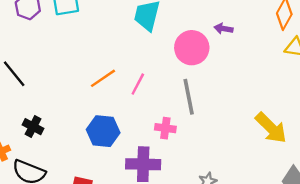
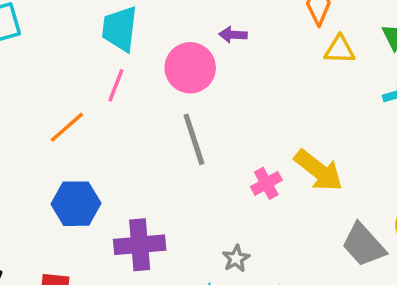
pink line: (138, 84) -> (116, 85), moved
pink cross: (165, 128) -> (266, 183), moved, turned -30

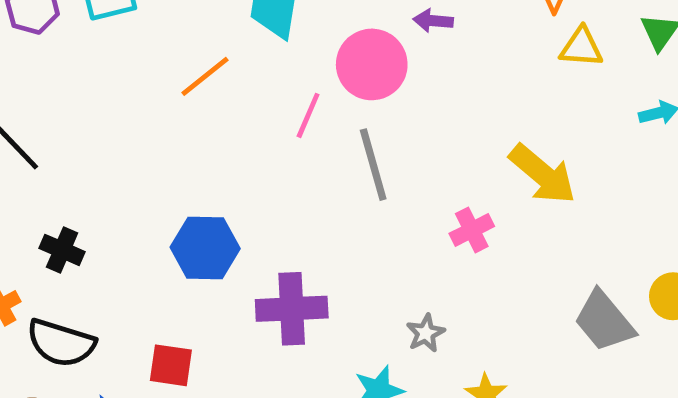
pink line: (116, 85) -> (308, 115), moved
orange line: (67, 127) -> (205, 76), moved
yellow arrow: (319, 170) -> (543, 174), moved

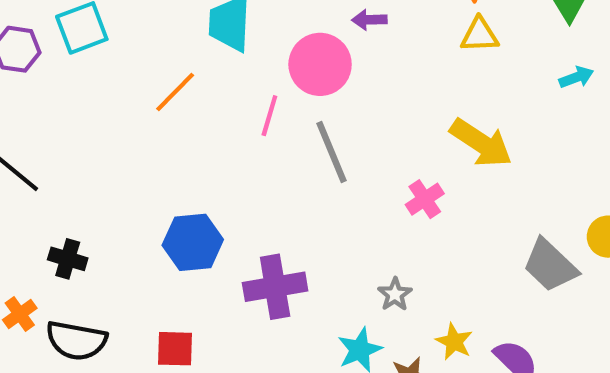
yellow triangle: (581, 47) -> (480, 35), moved

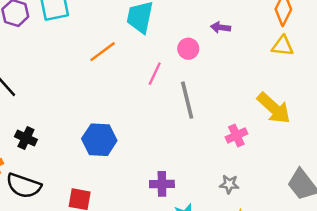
pink circle: (320, 64) -> (188, 49), size x0.6
purple cross: (275, 287) -> (162, 184), moved, size x0.7
gray star: (395, 294) -> (229, 184), moved, turned 30

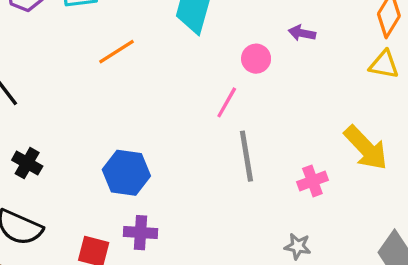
orange line: (103, 52) -> (117, 52), moved
pink line: (155, 74) -> (227, 102), moved
gray line: (187, 100) -> (246, 156), moved
purple cross: (162, 184) -> (141, 233), moved

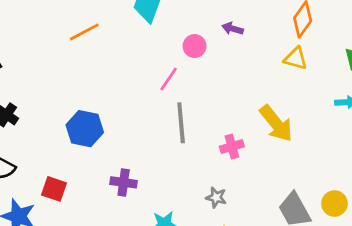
purple cross: (141, 233) -> (124, 182), moved

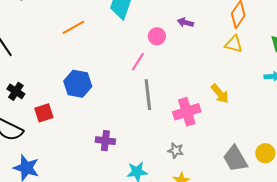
yellow arrow: (276, 123) -> (220, 94), size x0.7
blue hexagon: (85, 129) -> (78, 84), moved
pink cross: (232, 147) -> (187, 112), size x1.5
red square: (54, 189) -> (44, 113), moved, turned -36

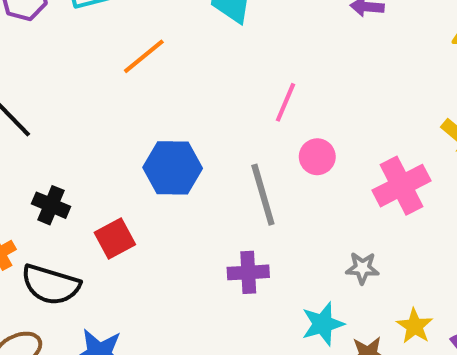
pink circle: (157, 36) -> (317, 157), moved
gray line: (148, 95) -> (263, 195), moved
gray star: (176, 150) -> (362, 268), moved

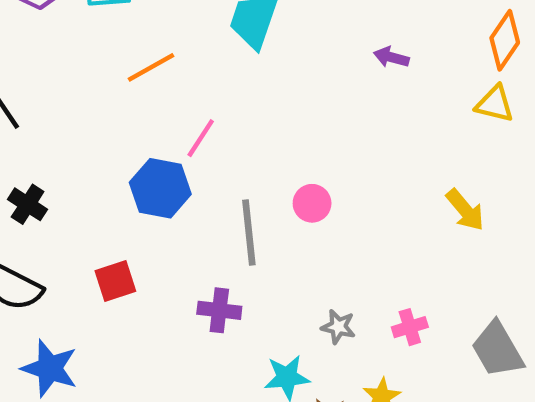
pink line: (285, 102) -> (201, 138), moved
pink cross: (401, 186) -> (410, 327), moved, size x0.6
red square: (115, 238) -> (115, 281), moved

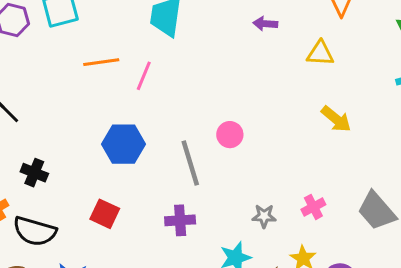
orange line: (151, 67) -> (101, 62), turned 32
yellow triangle: (495, 104) -> (320, 53), moved
pink line: (201, 138) -> (144, 76), moved
red square: (115, 281) -> (105, 214), turned -36

